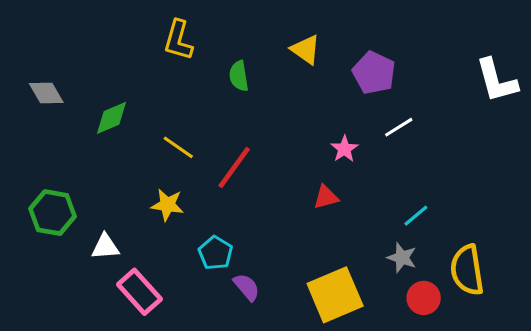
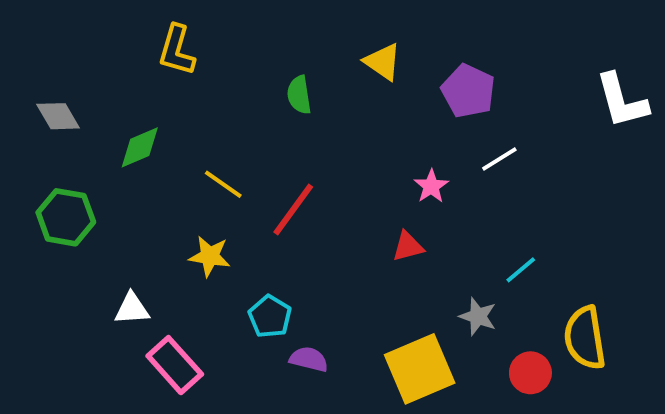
yellow L-shape: (178, 40) -> (177, 50), moved
green hexagon: (53, 213) -> (66, 217), moved
gray star: (402, 258) -> (478, 316), moved
purple semicircle: (247, 287) -> (309, 359), turned -36

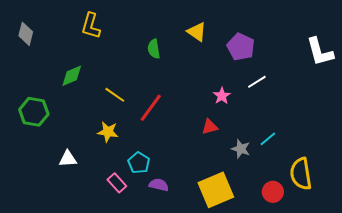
gray diamond: (58, 116) -> (26, 34), moved, turned 45
gray star: (478, 316) -> (241, 149), moved
pink rectangle: (175, 365) -> (117, 183), moved, size x0.7

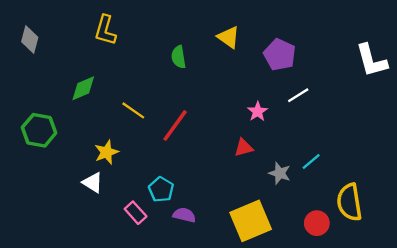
yellow star: (108, 132) -> (106, 152), moved, turned -30
white triangle: (68, 159) -> (93, 182), moved, turned 36

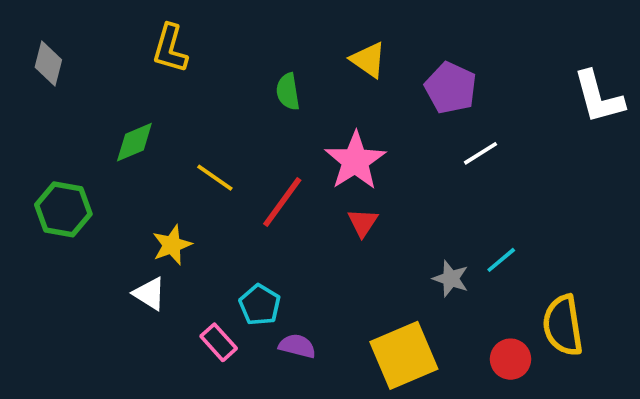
pink star: (258, 112) -> (355, 161), moved, size x1.8
red triangle: (244, 148) -> (363, 223), moved, turned -42

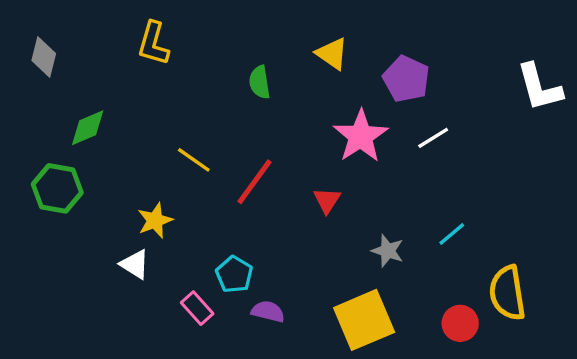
green diamond: (134, 142) -> (88, 128), moved
pink star: (355, 161) -> (361, 136), moved
gray star: (451, 279) -> (388, 251), moved

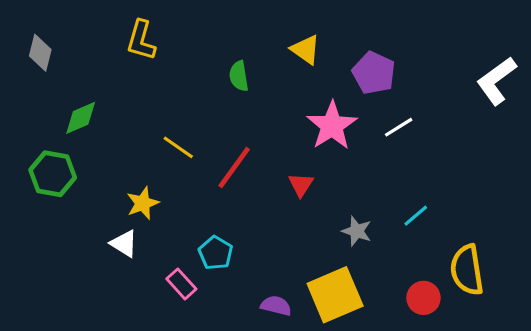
white L-shape: (539, 87) -> (496, 81), turned 69
purple semicircle: (268, 312) -> (276, 306), moved

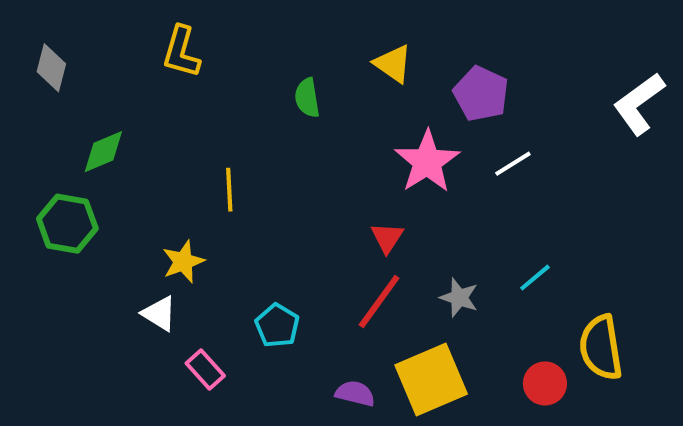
yellow line: (178, 147) -> (229, 190), turned 52
red line: (234, 168) -> (379, 302), moved
pink rectangle: (181, 284) -> (205, 369), moved

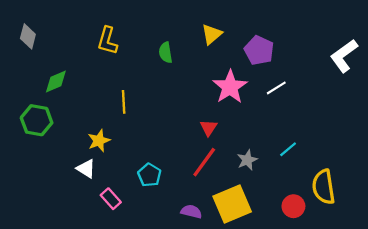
yellow L-shape: (181, 52) -> (107, 41), moved
yellow triangle: (393, 64) -> (212, 34), turned 45
gray star: (459, 298) -> (247, 160), turned 30

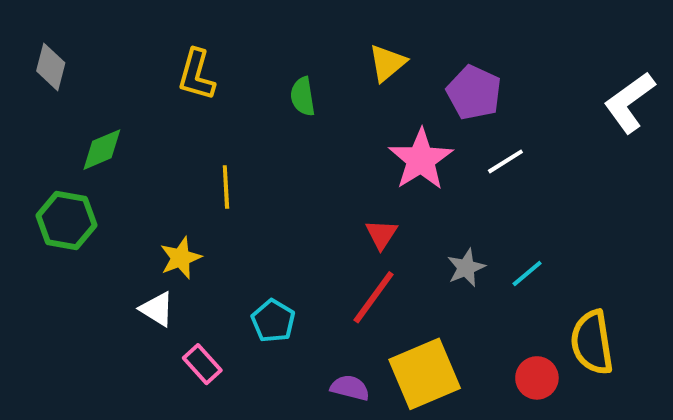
gray star: (247, 160) -> (466, 268), moved

